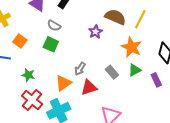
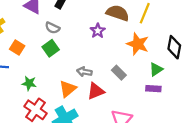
green square: (51, 44) -> (51, 48), turned 35
gray arrow: (80, 69) -> (84, 72), turned 72
green triangle: (135, 70) -> (156, 69), moved
purple rectangle: (156, 80) -> (153, 89), moved, turned -56

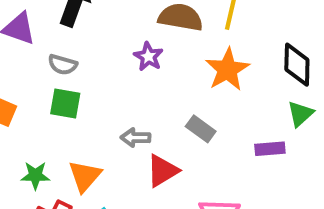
orange star: (138, 44) -> (227, 69), turned 30
green square: (51, 48) -> (65, 103), turned -35
green triangle: (156, 69) -> (300, 114), moved
orange triangle: (68, 89) -> (85, 176), moved

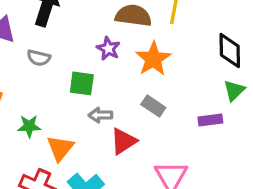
orange star: (227, 69) -> (153, 59), moved
green square: (65, 103) -> (82, 83), moved
green star: (35, 175) -> (29, 126), moved

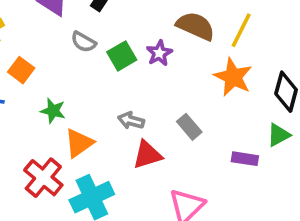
orange star: (153, 59) -> (233, 77), moved, turned -30
green square: (82, 83) -> (122, 56), moved, turned 36

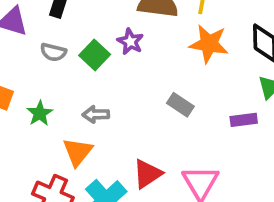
green star: (53, 111) -> (40, 113), moved, turned -30
gray arrow: (131, 121) -> (96, 114), moved
red triangle: (147, 155) -> (147, 174), moved

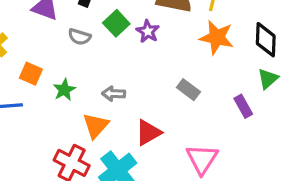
green square: (95, 55) -> (116, 23), moved
purple rectangle: (244, 120) -> (243, 106), turned 65
red triangle: (147, 174) -> (148, 133), moved

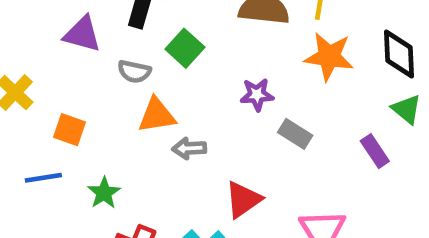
purple star: (148, 31) -> (257, 95), moved, turned -30
green triangle: (268, 79) -> (407, 109), turned -35
green star: (64, 90) -> (104, 193), moved
orange triangle: (96, 126) -> (157, 115), moved, turned 44

